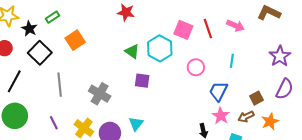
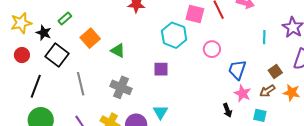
green triangle: (132, 51) -> (118, 50), moved
cyan line: (232, 61) -> (264, 37), moved
orange star: (270, 121) -> (292, 93), turned -30

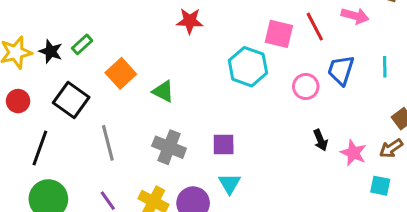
black star: (44, 33) -> (51, 51), moved
purple square: (161, 69) -> (224, 145), moved
blue trapezoid: (237, 70) -> (341, 70), moved
black arrow: (227, 110) -> (320, 140), moved

